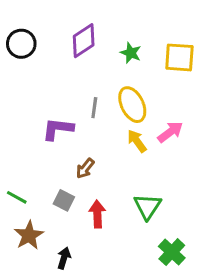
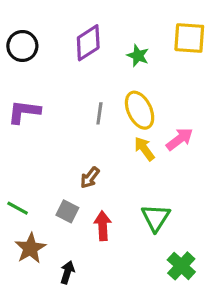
yellow square: (179, 57) -> (189, 38), moved
purple L-shape: (58, 129) -> (24, 112), moved

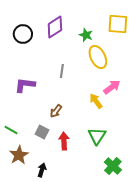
black circle: (22, 46) -> (23, 34), moved
yellow ellipse: (140, 110) -> (98, 57), moved
purple L-shape: (24, 112) -> (25, 85), moved
yellow arrow: (144, 149) -> (96, 101), moved

